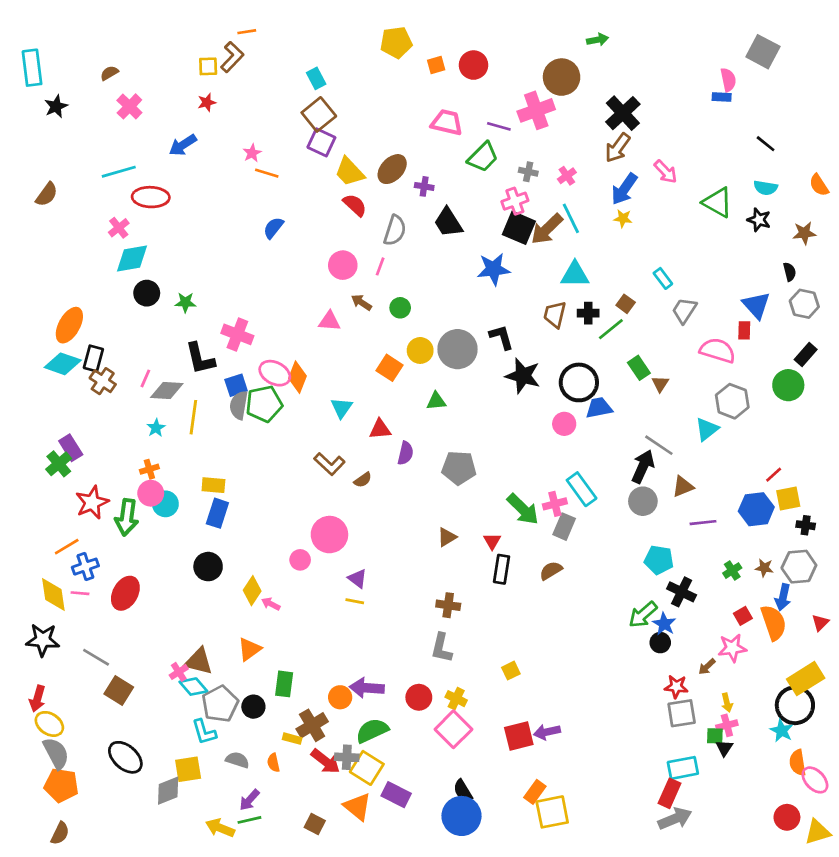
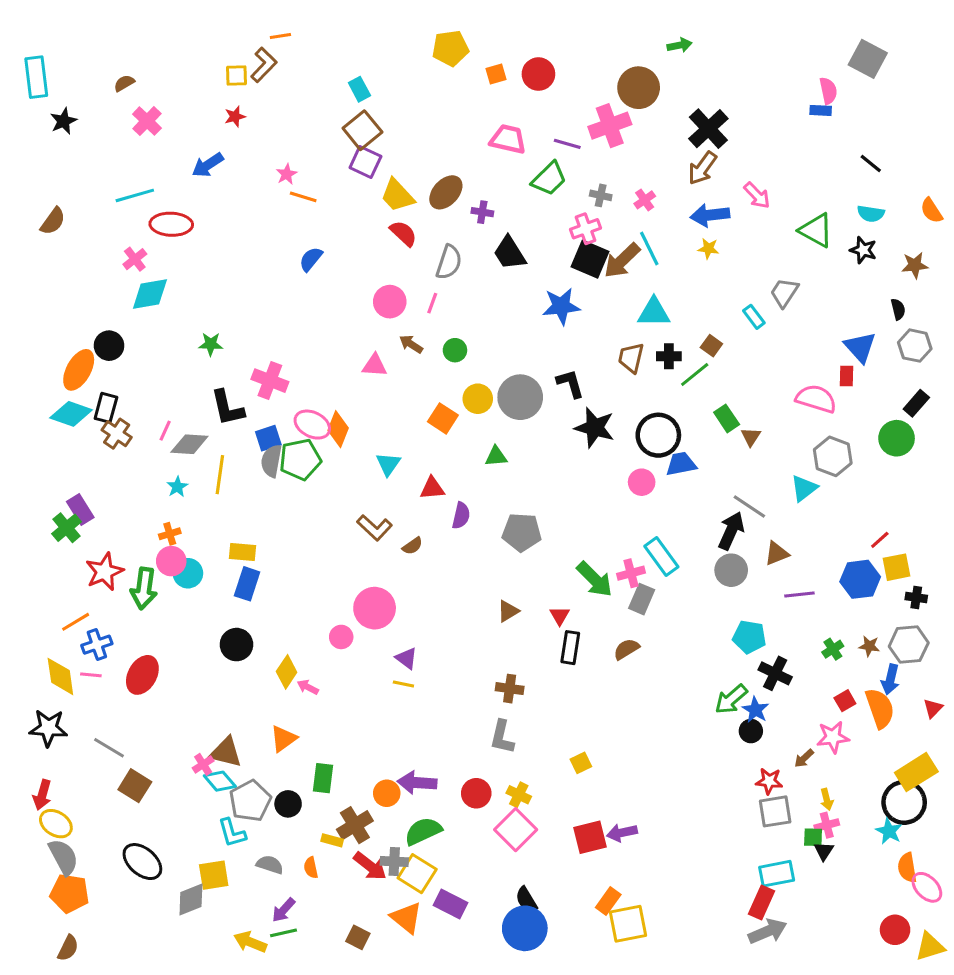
blue arrow: (624, 189) -> (710, 215), turned 48
black circle: (147, 293) -> (109, 346), moved
gray trapezoid: (684, 310) -> (784, 293), moved

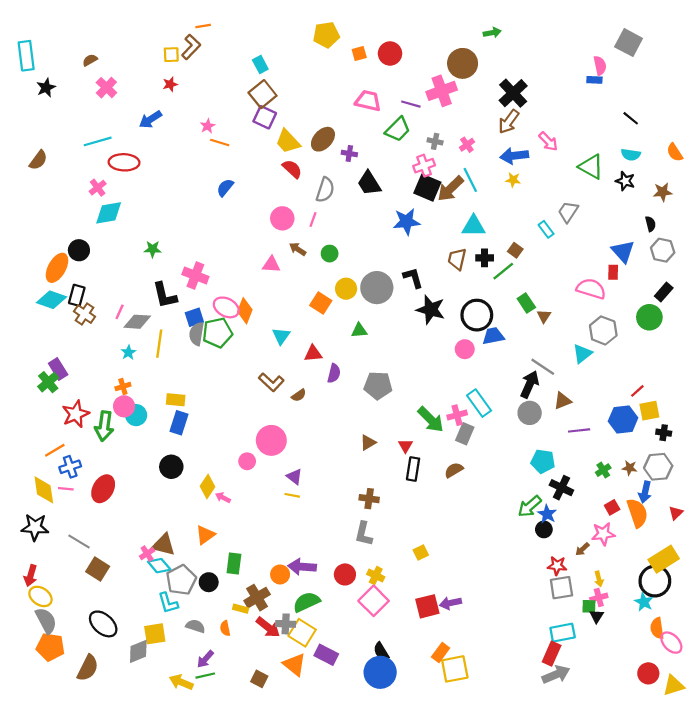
brown semicircle: (68, 948) -> (88, 668), moved, size x1.4

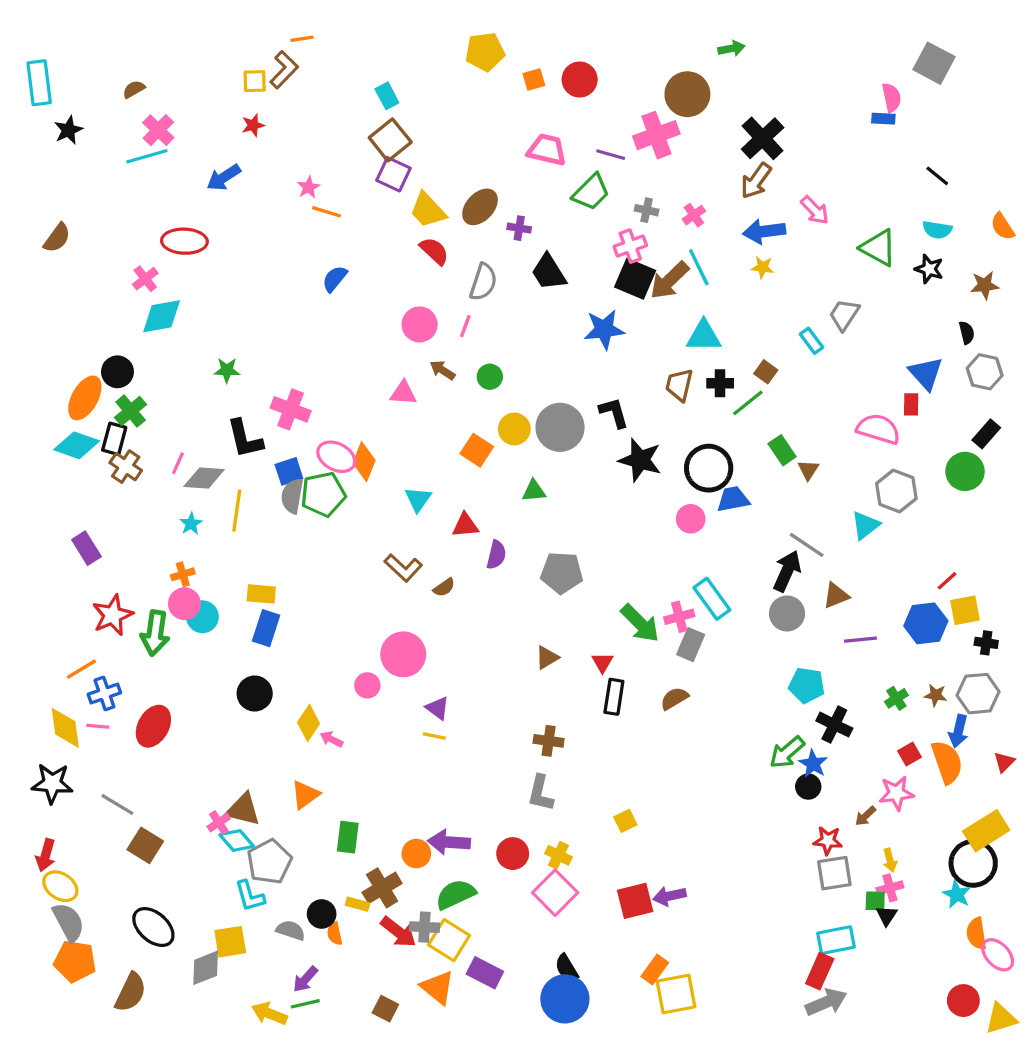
cyan line: (98, 141) -> (147, 156), moved
green cross: (48, 382) -> (131, 411), moved
black circle: (209, 582) -> (322, 914), moved

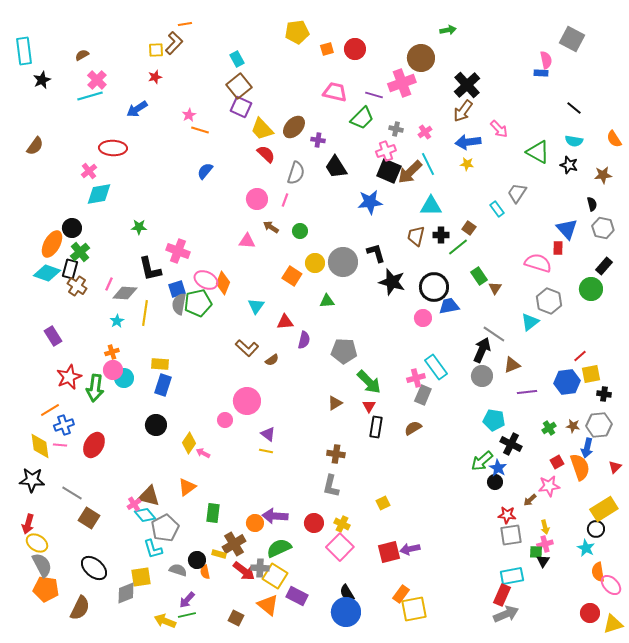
green arrow: (640, 623) -> (369, 382), moved
black circle: (973, 863) -> (596, 529), size x0.6

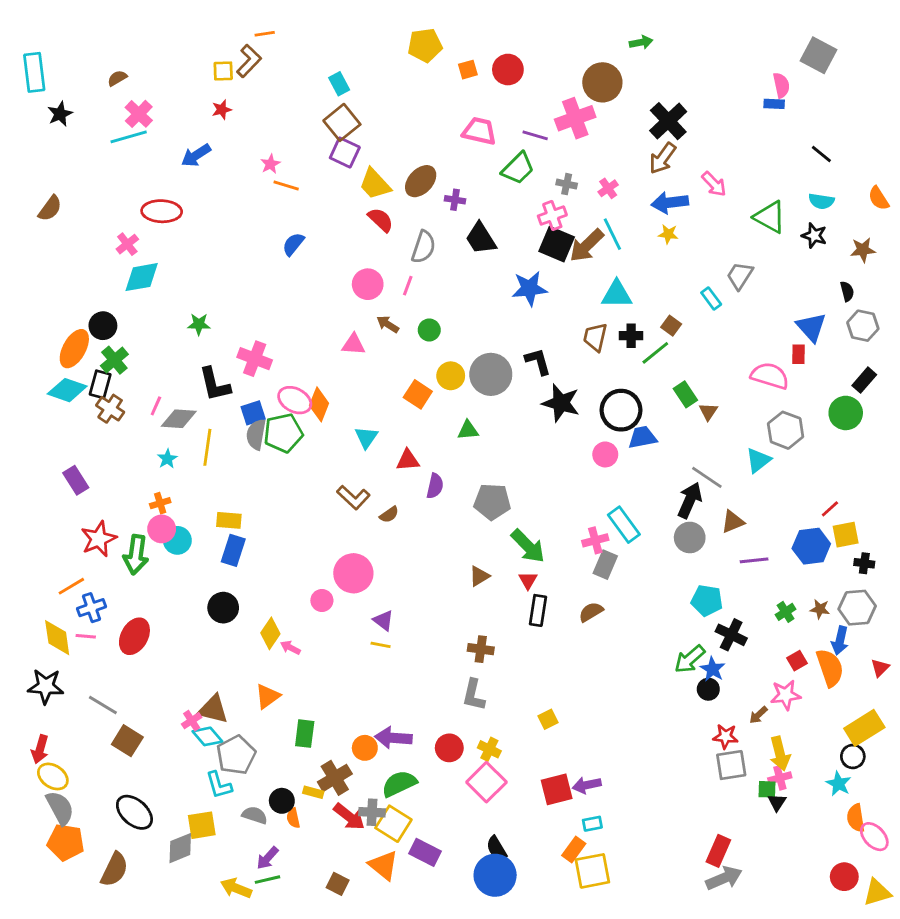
yellow arrow: (545, 527) -> (780, 754), size x1.6
cyan rectangle: (512, 576) -> (592, 824), moved, size x0.6

